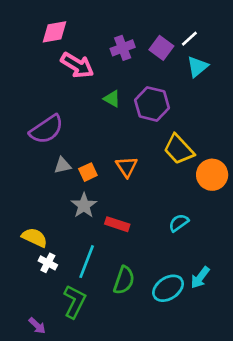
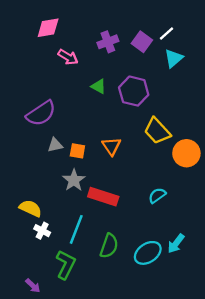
pink arrow: (77, 65) -> (68, 57), size x0.7
orange square: (88, 172) -> (77, 151), turned 35
red rectangle: (117, 224) -> (103, 197), size x1.4

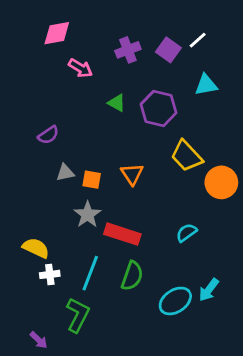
cyan triangle: (174, 58) -> (206, 85), moved, turned 30
purple semicircle: (41, 113) -> (48, 135), size x0.6
white cross: (42, 231) -> (50, 274), turned -35
green semicircle: (109, 246) -> (132, 276), moved

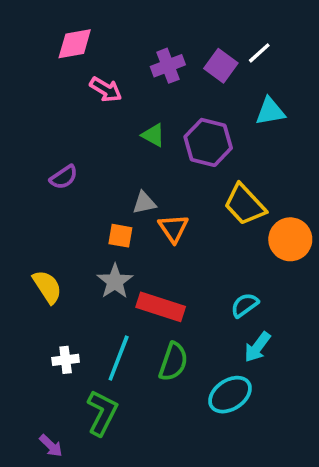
gray triangle: (65, 173) -> (144, 203), moved
yellow semicircle: (36, 248) -> (47, 287), moved, turned 32
cyan arrow: (209, 290) -> (257, 347), moved

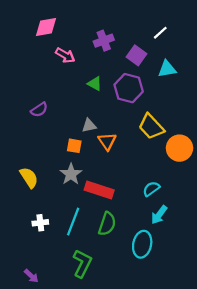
purple square: (221, 66) -> (136, 55), moved
cyan ellipse: (230, 395) -> (142, 244), turned -45
green L-shape: (102, 413) -> (82, 263), moved

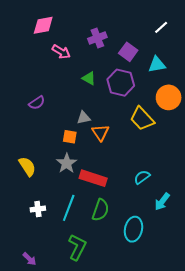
white line: (160, 33) -> (161, 27), moved
orange circle: (179, 148) -> (169, 97), moved
cyan arrow: (159, 215) -> (162, 202), moved

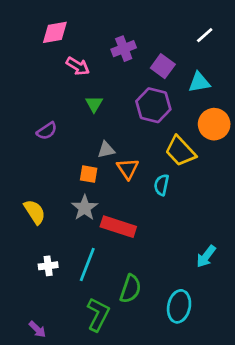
green triangle: (89, 78) -> (94, 104), moved, turned 32
cyan semicircle: (142, 177) -> (161, 185), moved, turned -42
green semicircle: (101, 210) -> (130, 289), moved
cyan ellipse: (133, 229) -> (179, 306), moved

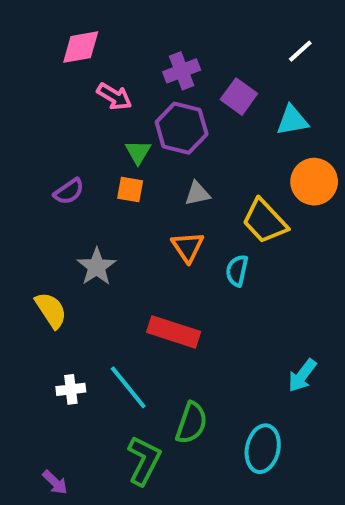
purple hexagon: (153, 105) -> (182, 128), moved
gray triangle: (106, 150) -> (197, 193), moved
orange square: (89, 174) -> (130, 190), moved
gray star: (85, 208) -> (97, 267), moved
cyan line: (87, 264) -> (128, 387), turned -60

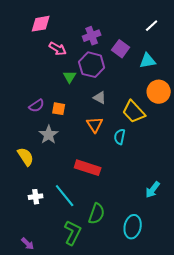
orange square: (130, 190) -> (59, 109), moved
purple semicircle: (69, 192) -> (37, 106), moved
gray triangle: (197, 193) -> (100, 98), turned 40

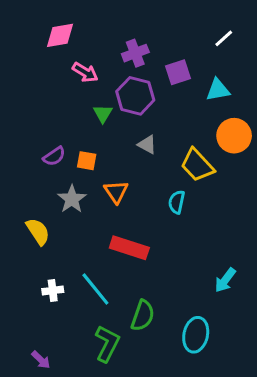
purple square: (121, 49) -> (178, 72), turned 36
orange triangle: (95, 125) -> (116, 192), moved

